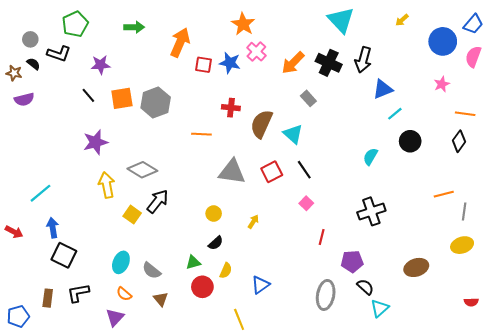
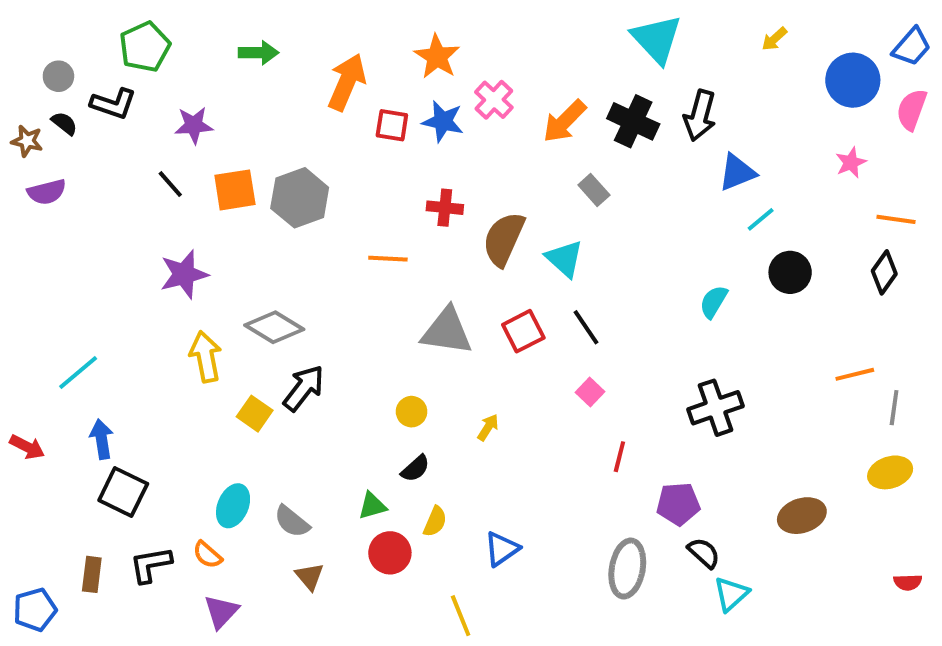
orange star: (243, 24) -> (437, 57), moved
orange semicircle: (124, 294) -> (208, 555), moved

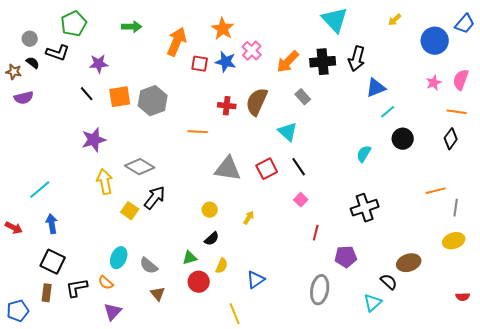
pink semicircle: (912, 110) -> (461, 80), moved
black cross: (633, 121) -> (323, 62), turned -30
brown semicircle: (504, 239) -> (257, 102), moved
black square: (123, 492) -> (53, 262), moved
black semicircle: (704, 553) -> (389, 282), moved

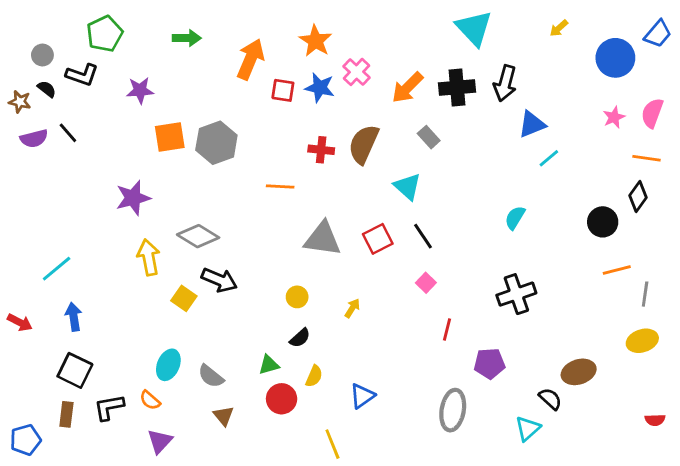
black line: (87, 94) -> (68, 133), moved
black circle: (403, 139) -> (603, 222), moved
black arrow: (155, 198) -> (219, 280), turned 75

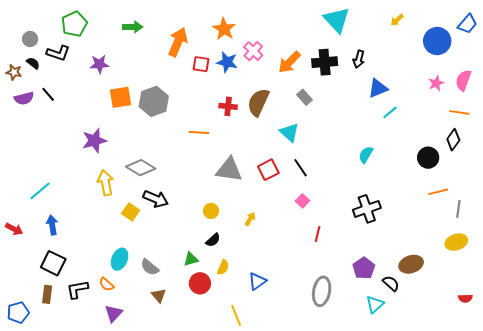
black arrow: (505, 83) -> (359, 59), size x0.7
purple pentagon: (489, 363) -> (364, 268), moved, turned -30

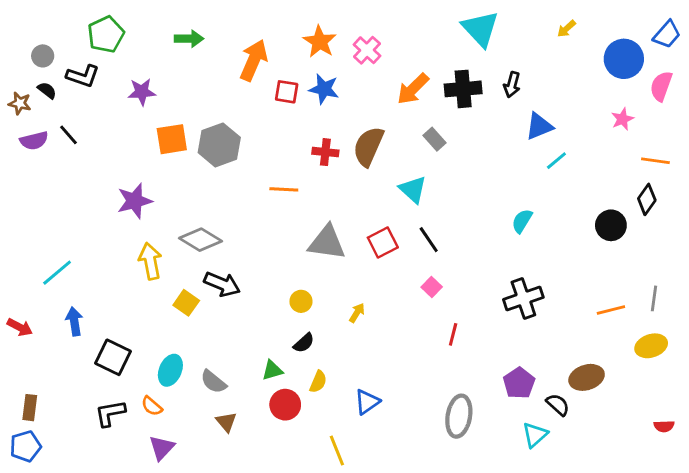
pink cross: (253, 51) -> (367, 50), moved
pink semicircle: (463, 80) -> (661, 86), moved
orange line: (438, 192) -> (611, 310), moved
black square: (53, 263) -> (113, 357), moved
brown rectangle: (47, 294) -> (30, 408), moved

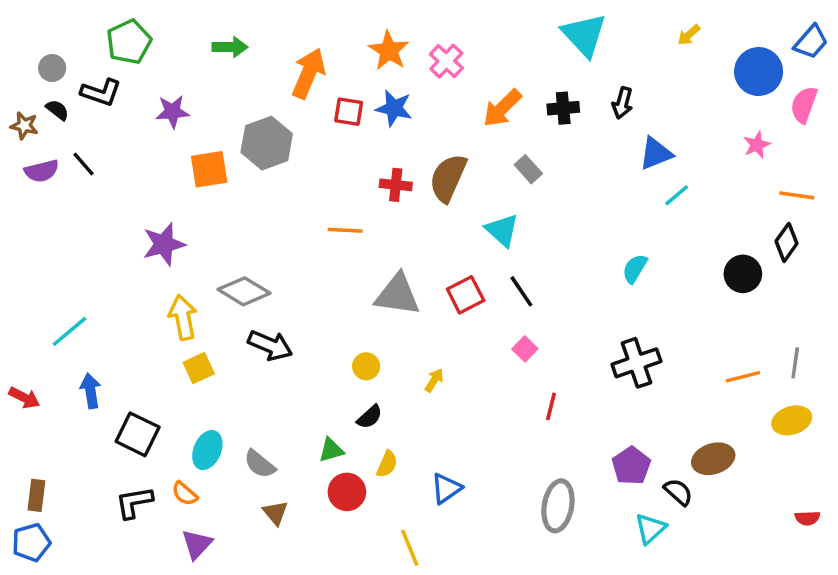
black cross: (463, 89) -> (563, 108), size x0.7
gray hexagon: (219, 145) -> (267, 143), moved
yellow square: (186, 303) -> (199, 368), moved, turned 30

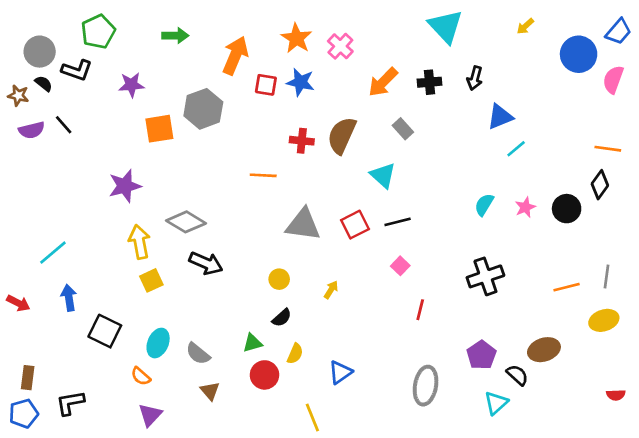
gray circle: (52, 68) -> (40, 52), size x1.5
pink star: (757, 145) -> (525, 207), moved
black line: (521, 291) -> (398, 222), turned -70
black L-shape: (134, 502) -> (70, 403), moved

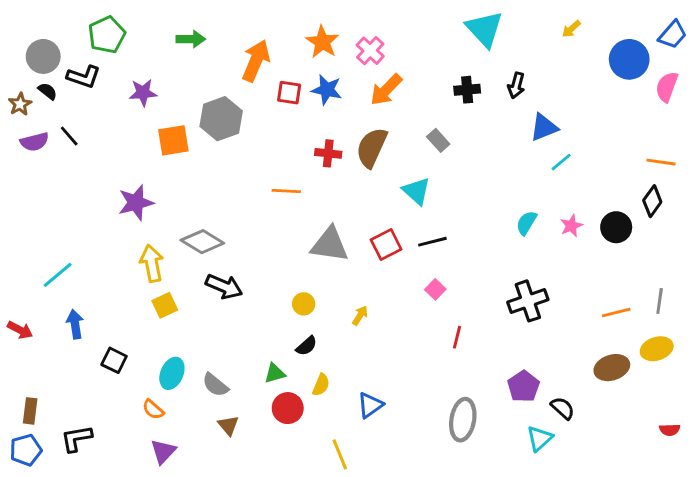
orange arrow: (383, 82) -> (386, 90), moved
brown star: (18, 95) -> (20, 104), turned 30
black square: (105, 331) -> (114, 360), size x0.7
brown ellipse: (544, 350) -> (612, 368), moved

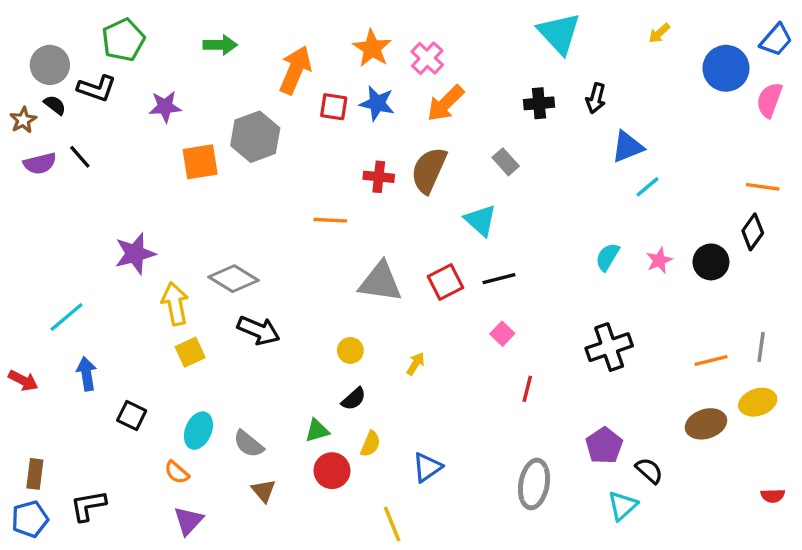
purple star: (136, 203) -> (135, 254), moved

